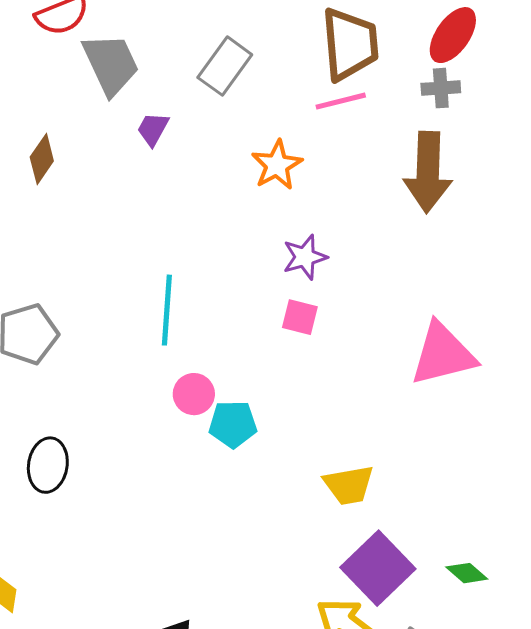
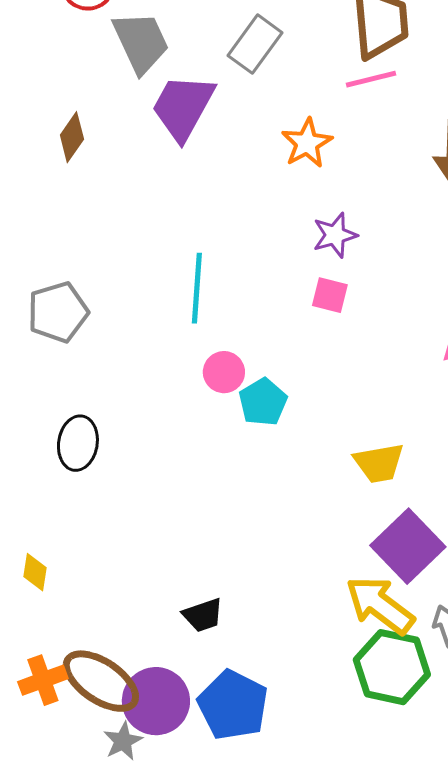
purple trapezoid: (153, 129) -> (183, 107), size x2.0
cyan pentagon: (233, 424) -> (263, 402), turned -30

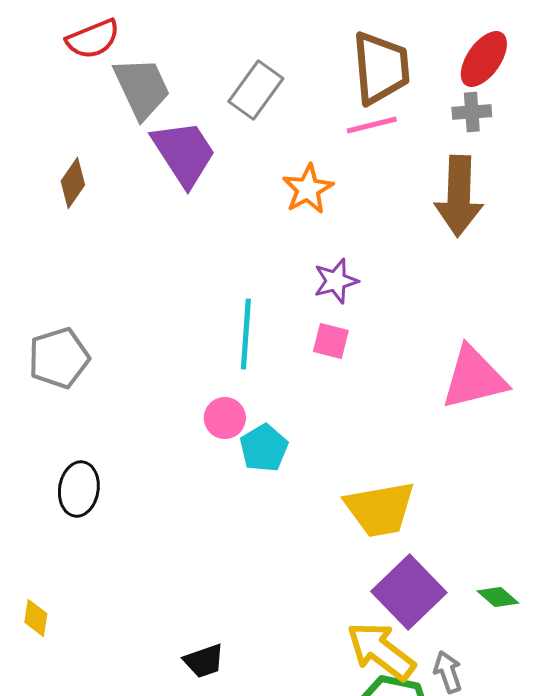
purple trapezoid: (183, 107) -> (184, 153), turned 118
cyan line: (197, 288) -> (246, 334), moved
yellow trapezoid: (379, 463) -> (380, 509), size x1.4

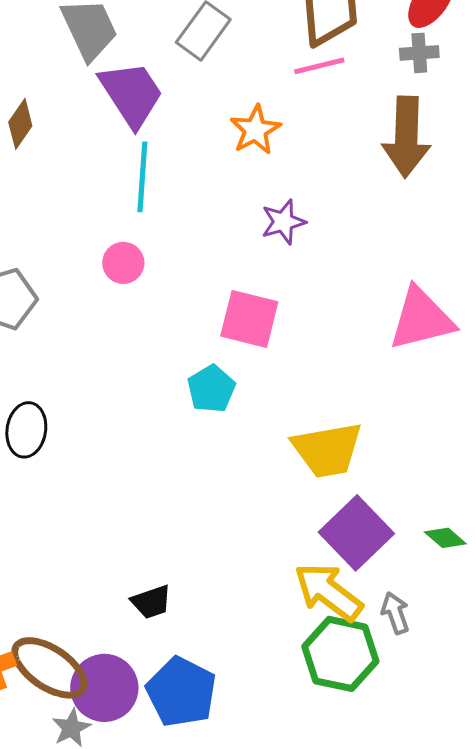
cyan line: (246, 334) -> (142, 177), moved
pink square: (331, 341) -> (249, 319), moved, size x1.6
pink circle: (225, 418) -> (123, 263), moved

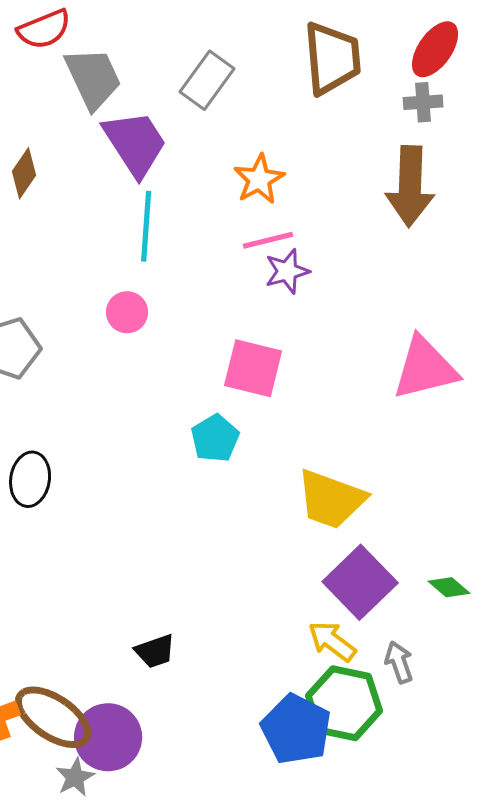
pink line: (319, 66) -> (268, 240), moved
yellow trapezoid: (327, 450) -> (331, 499), turned 30
yellow arrow: (328, 592) -> (332, 641), size x0.7
blue pentagon: (181, 692) -> (296, 729), moved

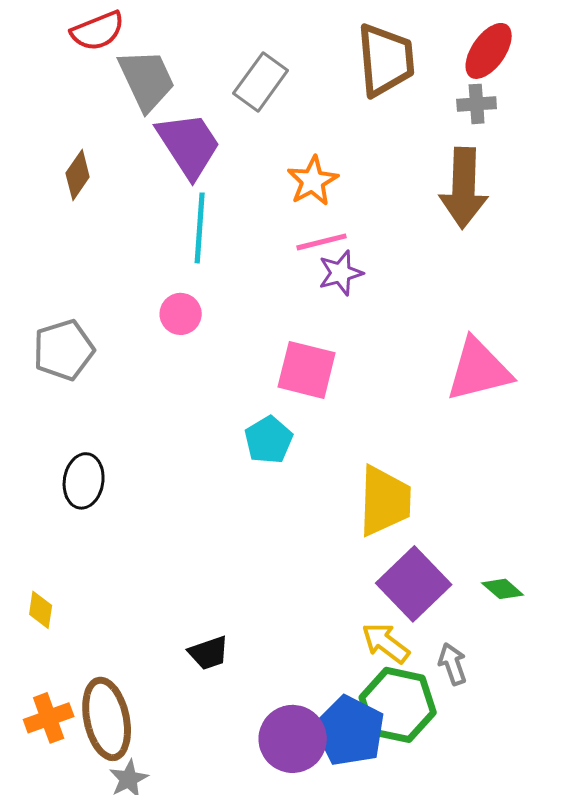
yellow trapezoid: (331, 499) -> (385, 501), turned -108
brown ellipse: (53, 717) -> (107, 719), turned 44
purple circle: (108, 737) -> (293, 739), moved

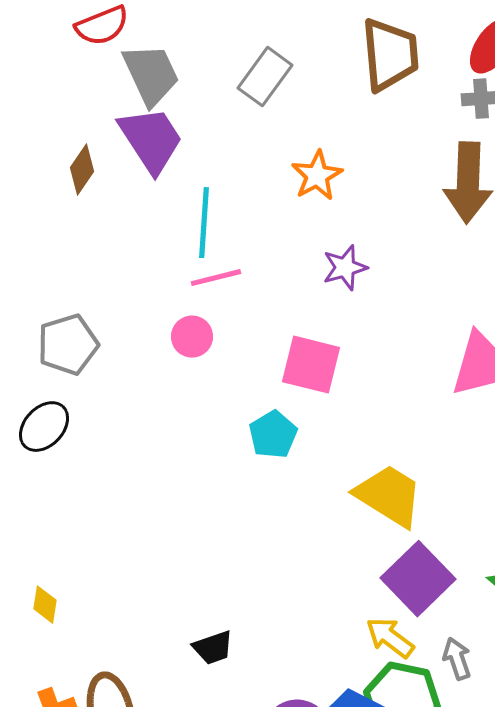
purple trapezoid: (189, 145) -> (151, 140), moved
pink line: (322, 242) -> (216, 278), moved
pink circle: (181, 314) -> (192, 337), moved
black ellipse: (84, 481) -> (44, 427), moved, turned 34
yellow trapezoid: (385, 501) -> (389, 496), turned -60

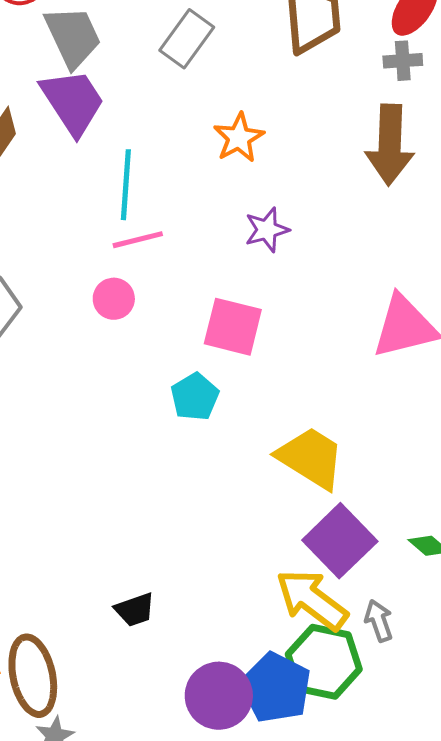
yellow arrow: (390, 638) -> (312, 600), size x1.5

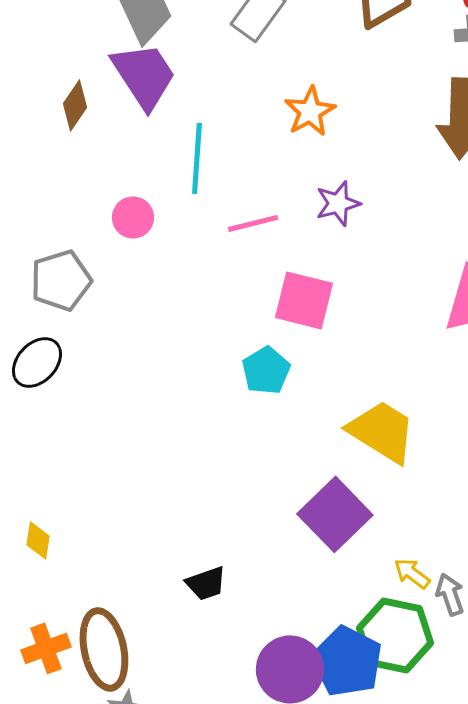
pink line: (138, 240) -> (253, 223), moved
pink circle: (114, 299) -> (133, 217), moved
purple square: (340, 541) -> (335, 514), moved
yellow arrow: (312, 600) -> (412, 573), moved, size x0.5

